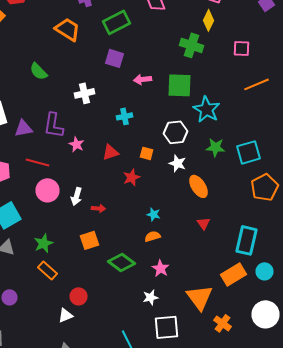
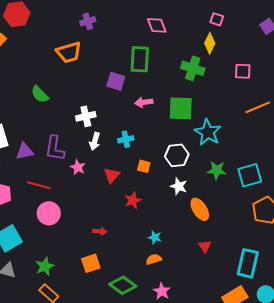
green rectangle: (116, 22) -> (140, 59), moved, turned -60
orange trapezoid: (68, 29) -> (69, 52), turned 132
red triangle: (110, 152) -> (112, 175), turned -30
orange square: (146, 153) -> (144, 166), moved
white arrow: (76, 196) -> (95, 141), moved

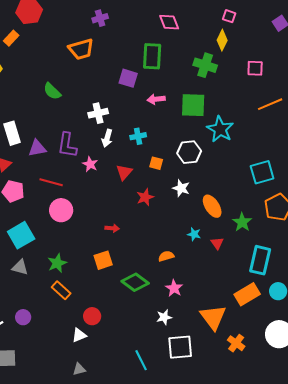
green star: (217, 170) -> (242, 222), moved, turned 30
white star: (179, 186) -> (181, 188), moved
cyan star: (155, 237) -> (194, 234), moved

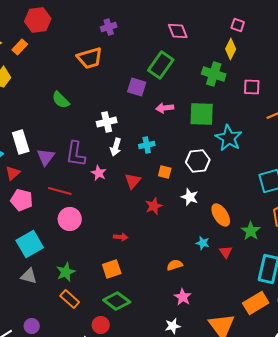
green rectangle: (152, 56) -> (161, 65), turned 32
pink square: (255, 68) -> (252, 87), moved
purple triangle: (37, 148) -> (46, 157), turned -42
green diamond: (135, 282) -> (117, 301), moved

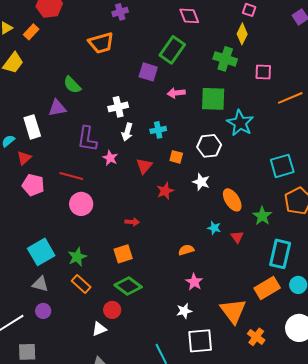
purple triangle: (46, 157) -> (57, 108), moved, turned 42
cyan square: (30, 244) -> (41, 252), moved
gray triangle: (29, 276) -> (40, 284), moved

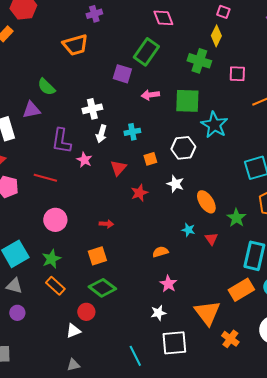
orange square: (176, 157) -> (150, 159), turned -32
pink circle: (81, 204) -> (55, 220), moved

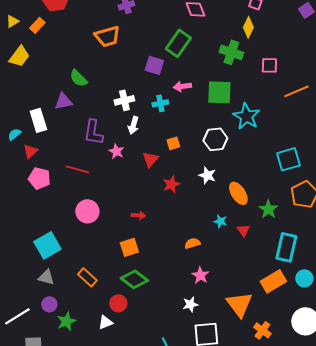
cyan cross: (132, 132) -> (160, 103), moved
orange square: (150, 159) -> (173, 143), moved
green star: (51, 259) -> (66, 321), moved

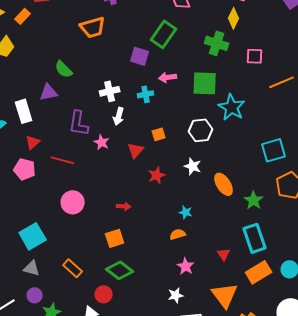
red triangle: (30, 151) -> (33, 142), moved
cyan star: (220, 221) -> (186, 212), moved
red triangle: (243, 230) -> (224, 254), moved
cyan rectangle: (286, 247) -> (255, 238), moved, turned -32

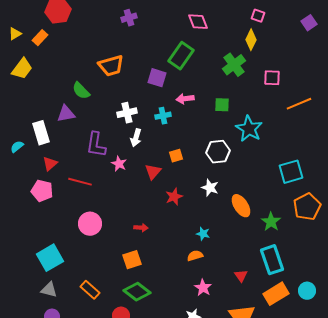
orange trapezoid: (93, 27) -> (111, 66), moved
green cross: (217, 43) -> (234, 65), turned 35
green square: (205, 83) -> (222, 105), size x0.6

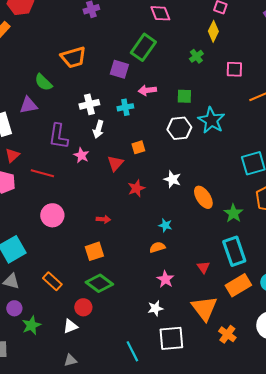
green cross: (234, 65) -> (196, 56), size x0.6
white hexagon: (218, 152) -> (179, 128), moved

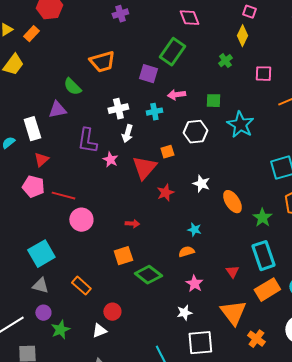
white hexagon: (179, 128) -> (195, 132), moved
red triangle: (115, 163) -> (144, 168), size x1.5
red line: (42, 173) -> (63, 196), moved
green diamond: (99, 283) -> (148, 275), moved

